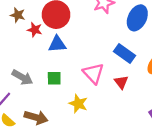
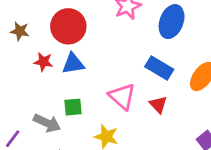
red star: (35, 30) -> (43, 62), moved
gray arrow: (22, 77) -> (47, 123), moved

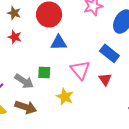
red star: (43, 62) -> (15, 37), moved
blue triangle: (73, 64) -> (59, 43), moved

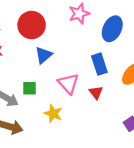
blue triangle: (59, 43) -> (44, 55), turned -36
blue rectangle: (109, 53) -> (99, 64), turned 36

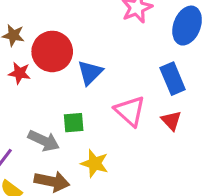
red circle: (32, 25) -> (52, 51), moved
yellow star: (53, 114) -> (95, 163), moved

